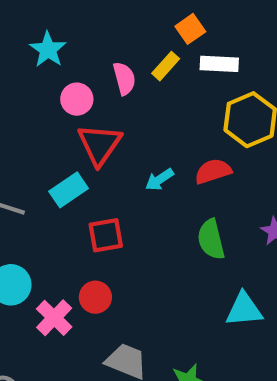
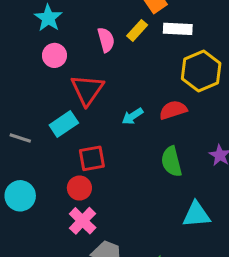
pink circle: (77, 99) -> (54, 55), moved
red circle: (95, 297) -> (79, 188), moved
pink cross: (54, 318) -> (83, 221), moved

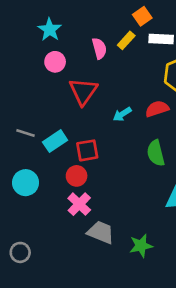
cyan rectangle: (64, 124) -> (55, 141), moved

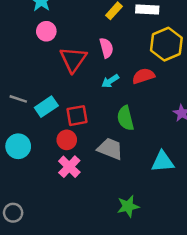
pink semicircle: (99, 48) -> (106, 48), moved
green semicircle: (156, 153) -> (126, 118), moved
gray trapezoid: (101, 232) -> (110, 149), moved

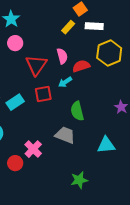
red semicircle: (143, 76) -> (81, 66), moved
red square: (77, 116) -> (43, 94), moved
red circle: (67, 140) -> (15, 163), moved

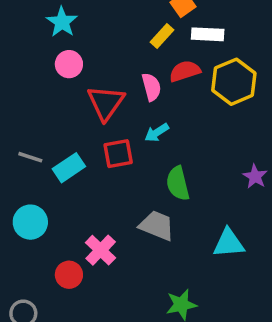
red semicircle: (81, 66) -> (185, 71), moved

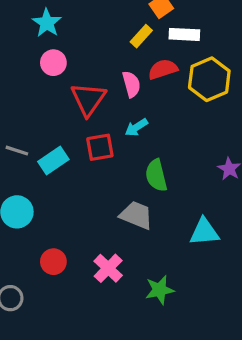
pink cross: (101, 250) -> (108, 268), moved

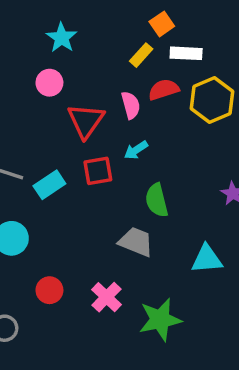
cyan star: (47, 23) -> (62, 38), moved
green star: (160, 290) -> (160, 320), size x1.4

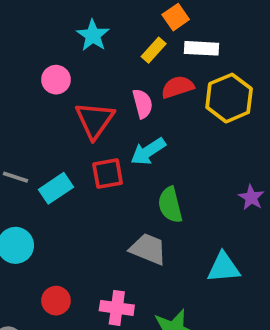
cyan star: (62, 38) -> (93, 35), moved
cyan arrow: (136, 150) -> (148, 151), size x1.4
pink cross: (107, 297) -> (117, 308), turned -36

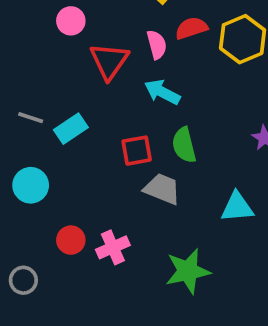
cyan arrow: (148, 151) -> (162, 92), turned 60
red square: (108, 174) -> (137, 151), moved
pink cross: (117, 308) -> (113, 247), moved, turned -32

